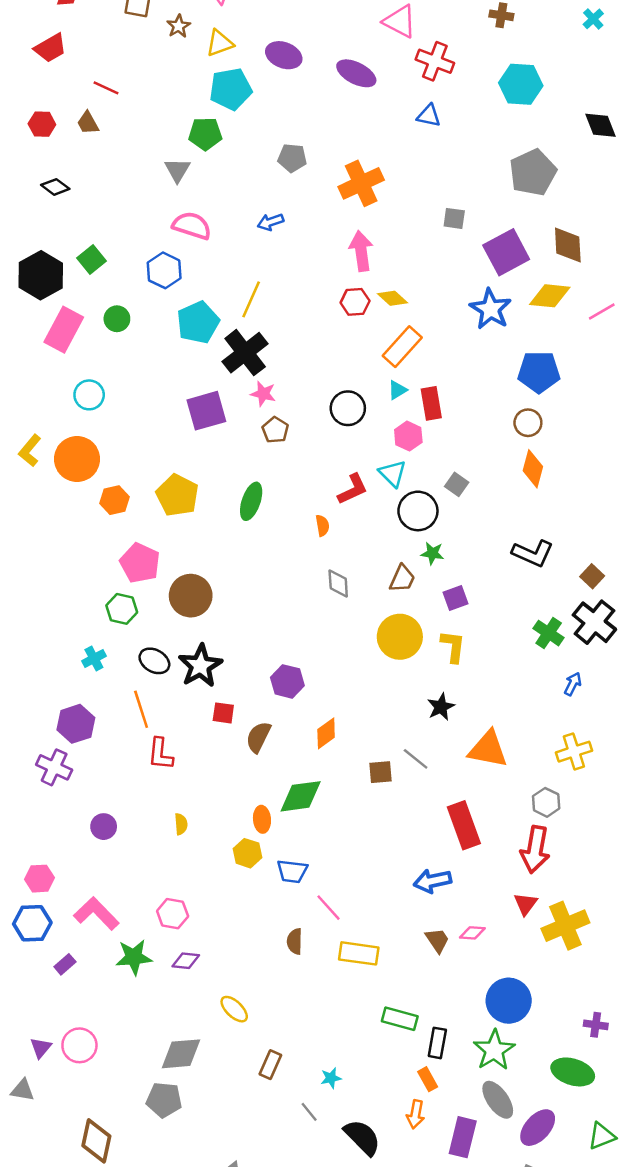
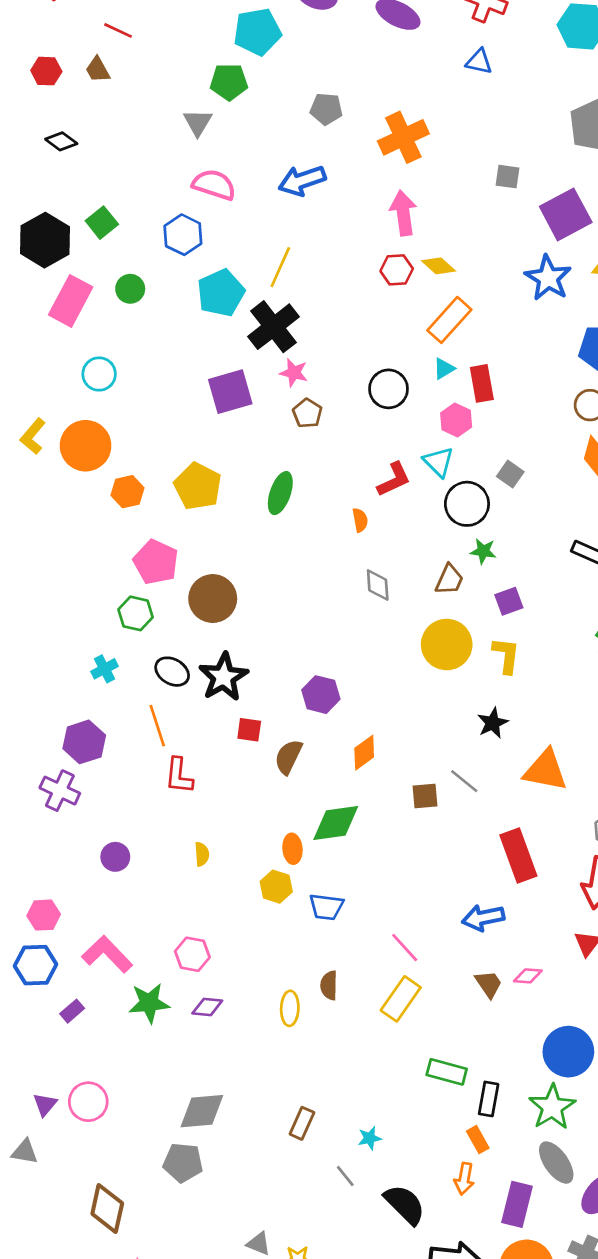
blue arrow: (270, 222) -> (302, 181), size x1.6
pink line: (328, 908) -> (405, 947), moved
yellow rectangle: (359, 953) -> (401, 999), turned -63
yellow ellipse: (234, 1009) -> (290, 1008), moved, turned 48

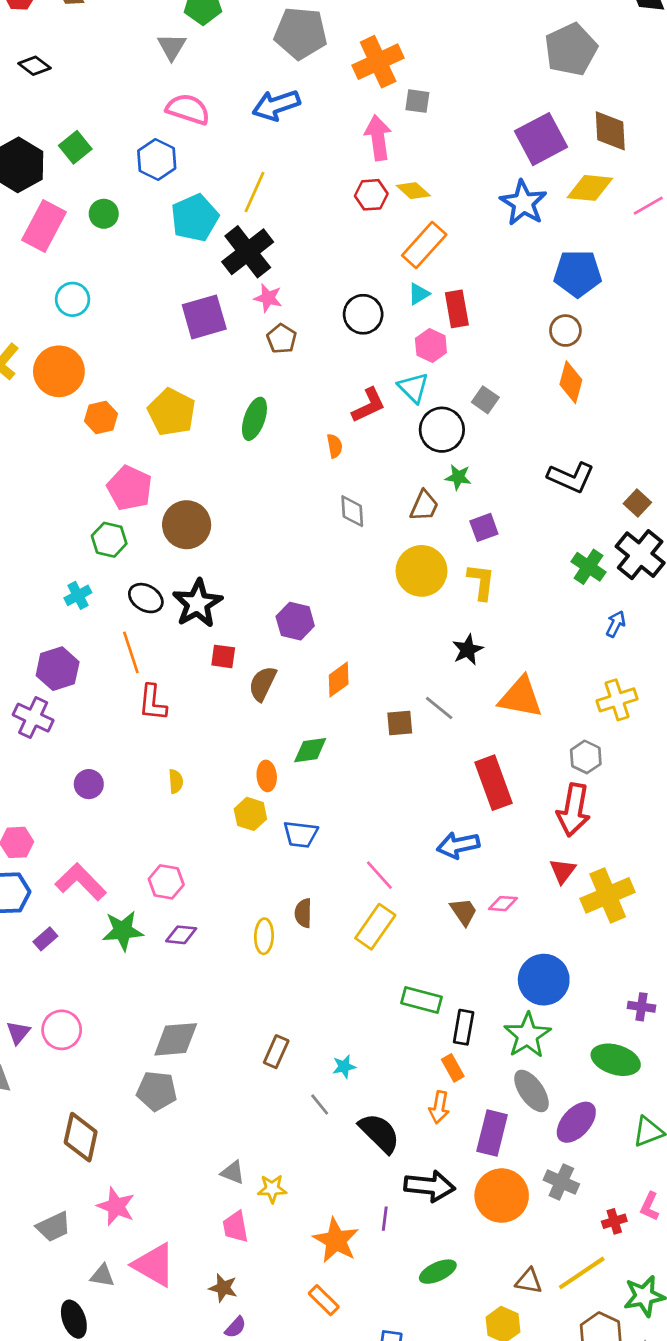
gray pentagon: (326, 109) -> (301, 33), size x1.6
gray square: (508, 177) -> (417, 101), moved
green diamond: (336, 823) -> (310, 750), size x0.7

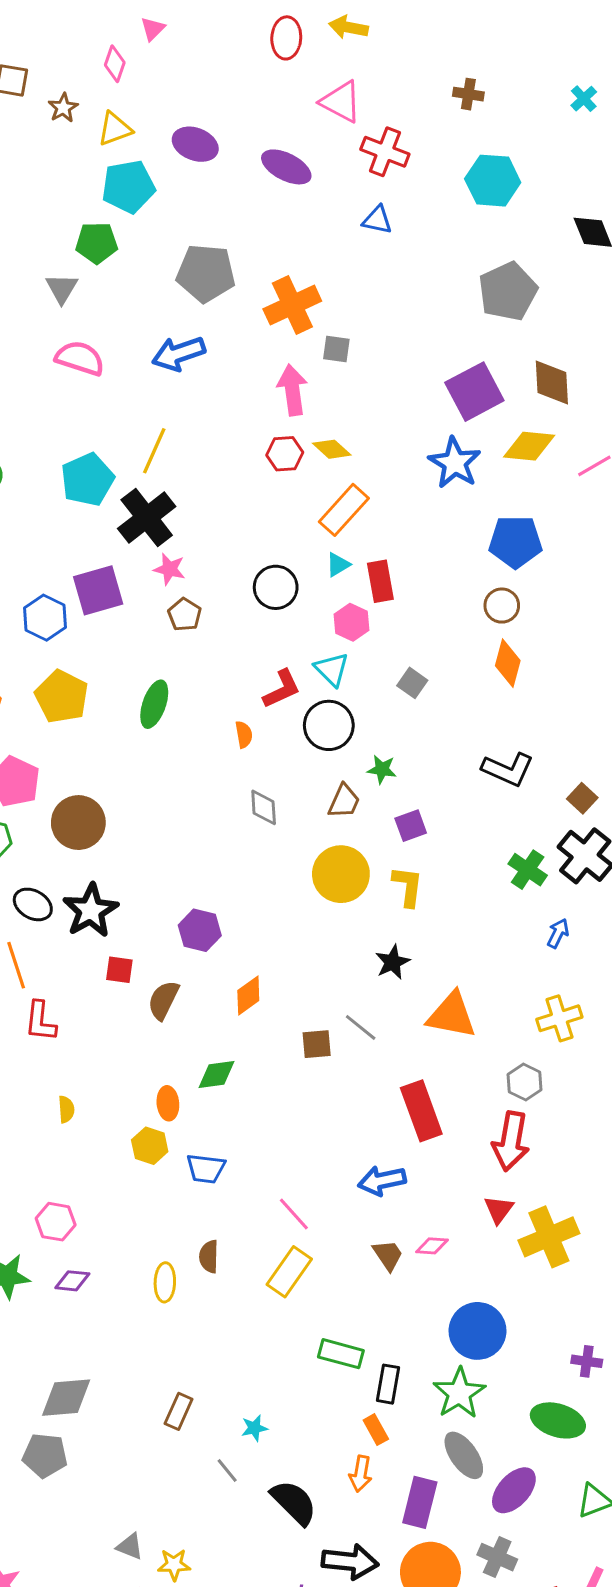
blue hexagon: (157, 159) -> (45, 618), moved
black circle: (442, 430) -> (329, 725), moved

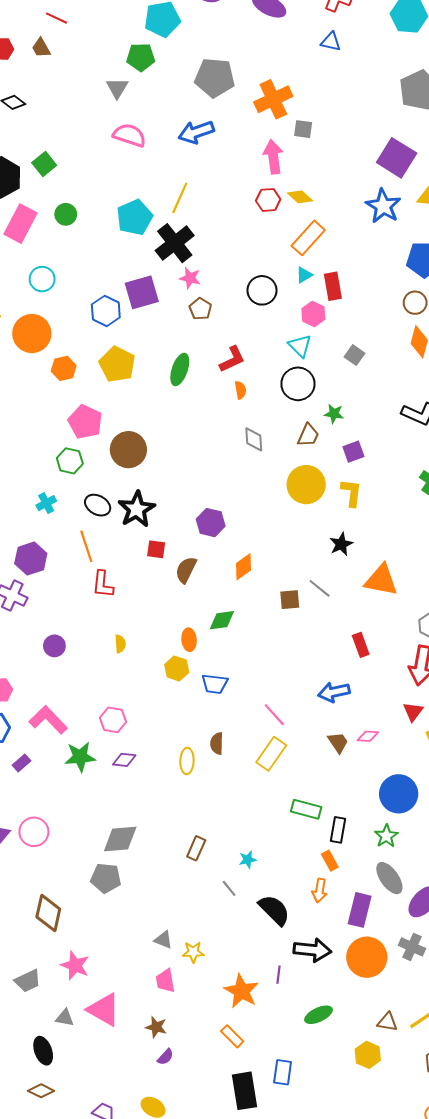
purple square: (474, 392) -> (397, 158), turned -30
red L-shape: (282, 689) -> (232, 359), moved
red rectangle: (421, 1111) -> (361, 645), size x0.6
green star: (459, 1393) -> (386, 836), size x0.7

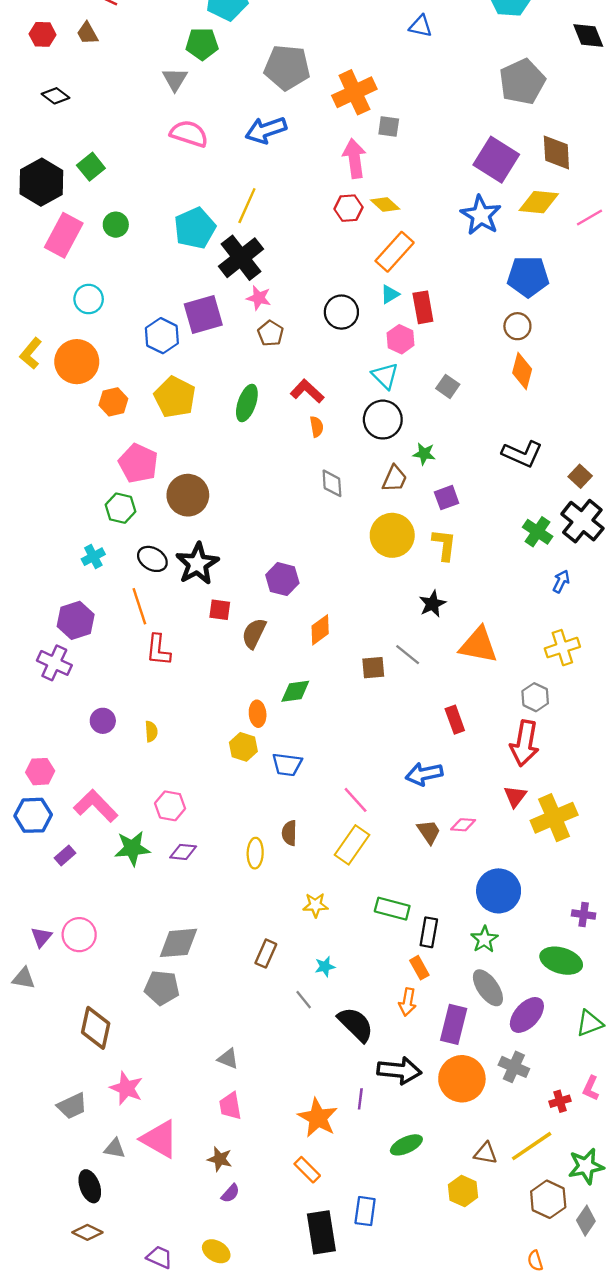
red L-shape: (232, 359) -> (307, 391), turned -112
yellow semicircle: (120, 644) -> (151, 731), moved
yellow star: (193, 952) -> (315, 905), moved

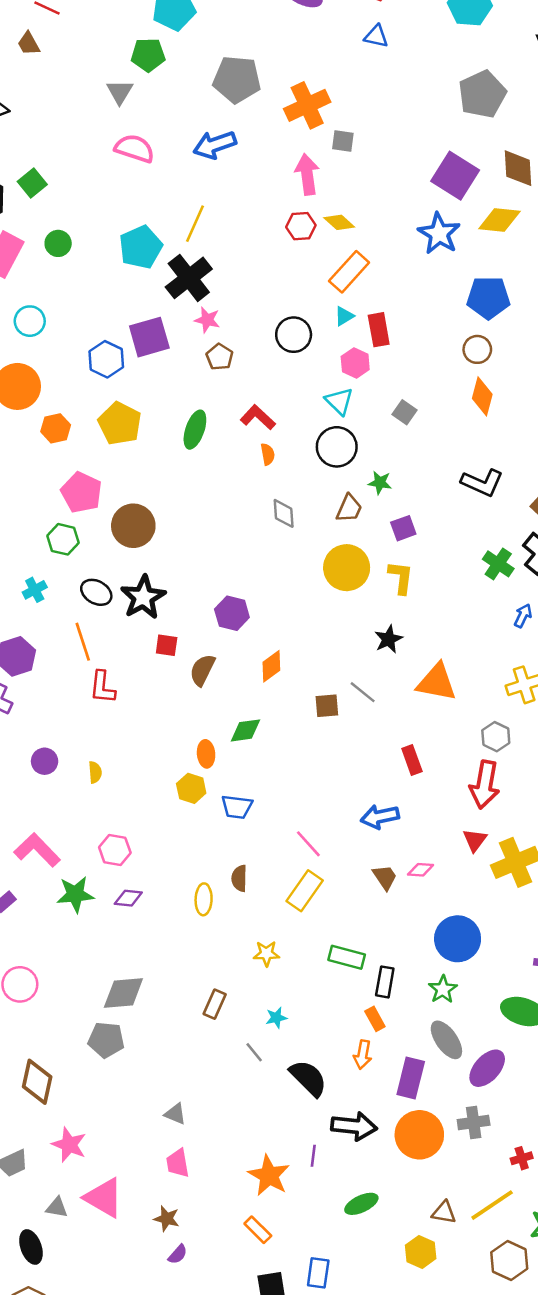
gray cross: (514, 1067) -> (474, 1122), turned -32

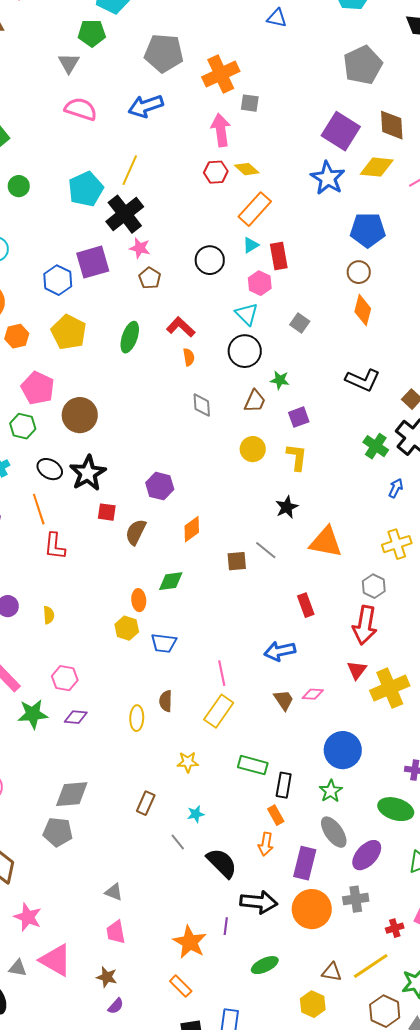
yellow circle: (347, 568) -> (253, 449), size x0.7
pink line: (308, 844) -> (222, 673), turned 30

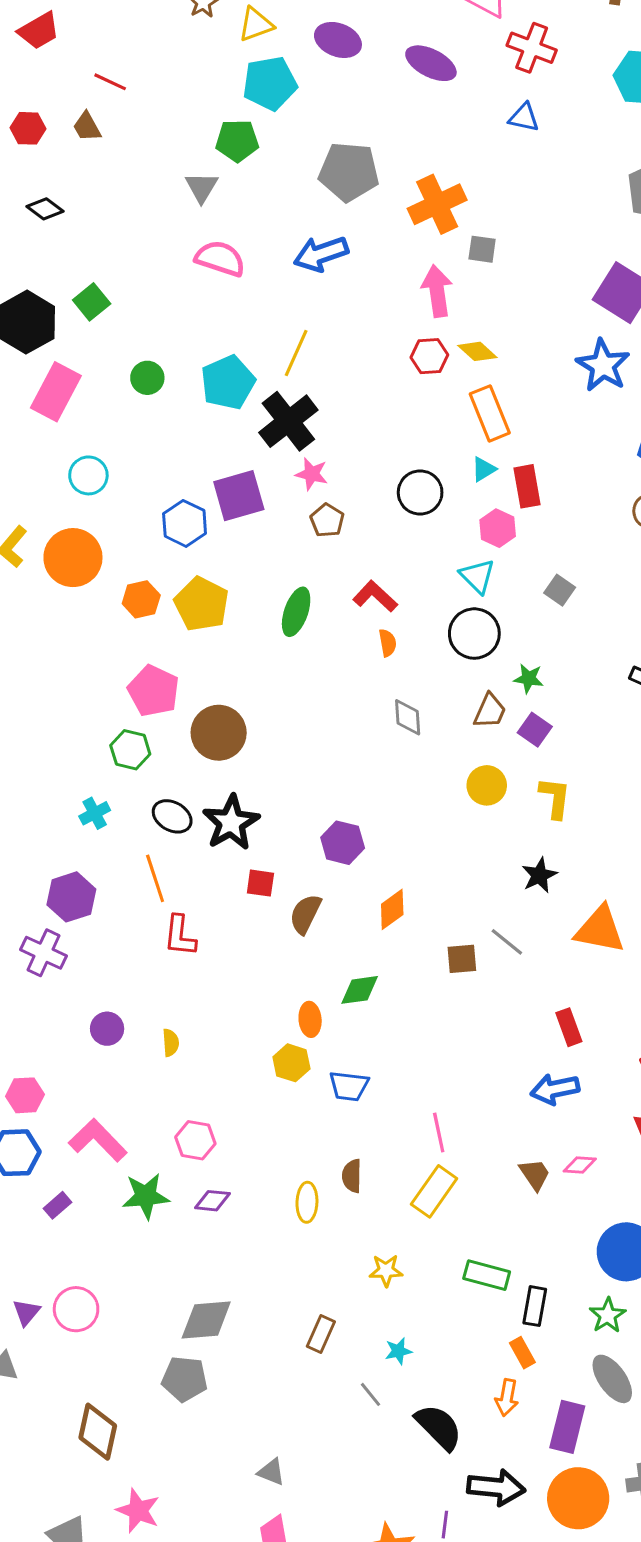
green circle: (19, 186) -> (147, 378), moved
orange rectangle: (255, 209) -> (490, 413), turned -64
orange hexagon: (17, 336) -> (141, 599), moved
purple square: (299, 417) -> (535, 730), moved, turned -35
blue arrow: (280, 651) -> (555, 1089), moved

